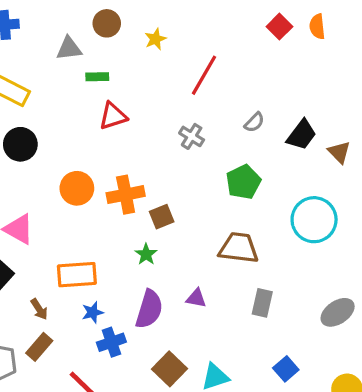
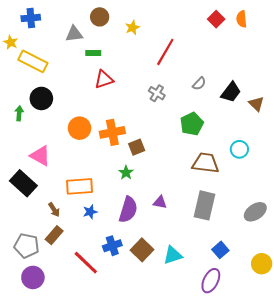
cyan circle: (314, 220) -> (239, 149), size x0.6
brown trapezoid: (239, 248) -> (206, 163), moved
gray rectangle: (262, 303) -> (204, 205), size x1.5
blue cross: (111, 342) -> (112, 246), moved

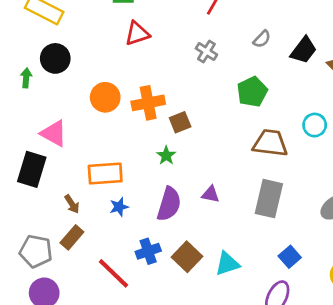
black rectangle: (23, 183) -> (32, 169), turned 65

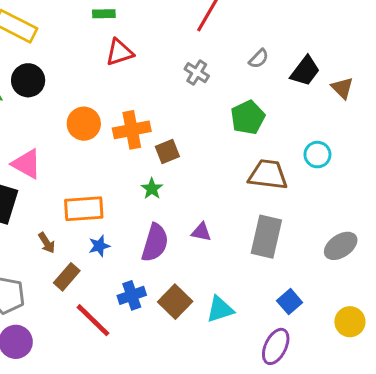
brown rectangle: (72, 237) -> (67, 277), moved

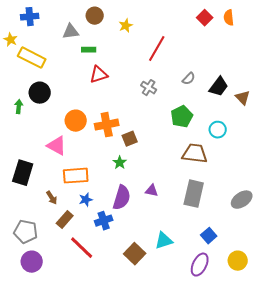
cyan circle: (317, 155) -> (218, 130), moved
pink triangle: (27, 164) -> (57, 146), moved
blue cross: (132, 295) -> (104, 221), moved
brown square: (175, 302) -> (135, 254), moved
yellow circle: (350, 322) -> (238, 261), moved

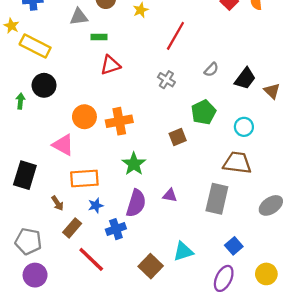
brown square: (130, 139) -> (178, 137), moved
brown trapezoid: (195, 154) -> (237, 163), moved
green star: (120, 163) -> (134, 164), size x1.5

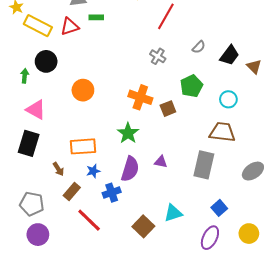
red triangle: (110, 65) -> (70, 27), moved
orange cross: (119, 121) -> (140, 97), moved, turned 30
pink triangle: (63, 145) -> (36, 110), moved

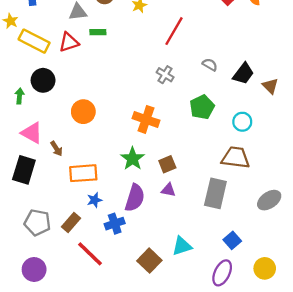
gray semicircle: (199, 47) -> (210, 65), turned -104
brown square: (168, 109) -> (167, 164), moved
brown arrow: (58, 169) -> (56, 149), moved
gray pentagon: (32, 204) -> (37, 222), moved

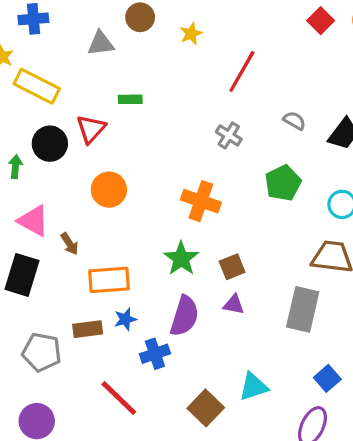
green rectangle: (98, 32) -> (130, 99), moved
red triangle: (69, 42) -> (91, 129), moved, turned -30
brown rectangle: (71, 222) -> (88, 329), moved, turned 42

